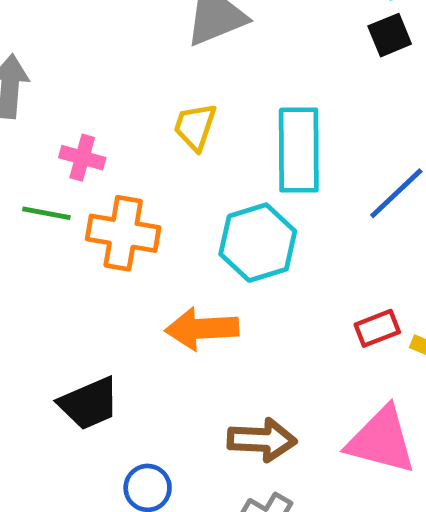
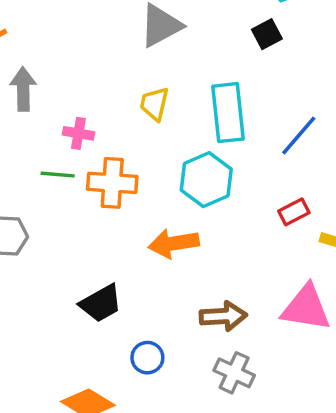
black square: (390, 35) -> (267, 34), moved
red rectangle: (377, 328) -> (294, 212), moved

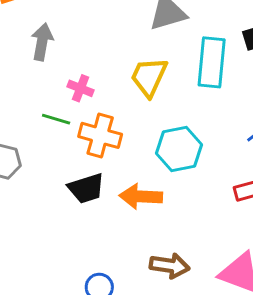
yellow trapezoid: (154, 104) -> (149, 77), size x1.4
cyan rectangle: (228, 113) -> (212, 62), moved
black trapezoid: (101, 303) -> (86, 188), moved

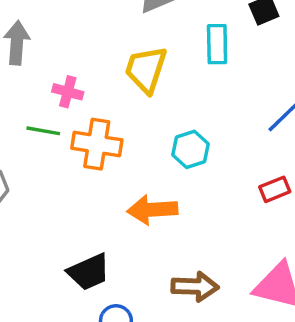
cyan rectangle: (212, 62) -> (217, 44), size x0.7
cyan hexagon: (179, 149) -> (191, 149), size x0.7
black trapezoid: (86, 188) -> (89, 272), moved

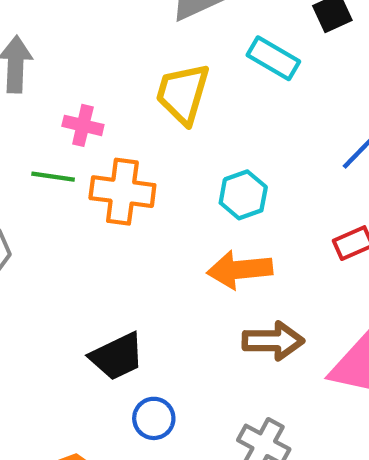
cyan rectangle: (217, 44) -> (273, 58), turned -57
orange arrow: (152, 210) -> (240, 270), moved
brown arrow: (195, 287) -> (273, 341), moved

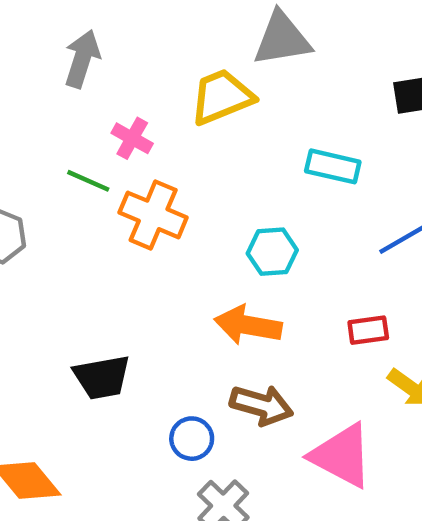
cyan rectangle: (273, 58) -> (333, 166), moved, turned -33
yellow trapezoid: (183, 94) -> (222, 97), moved, turned 36
blue circle: (154, 418) -> (192, 439), moved

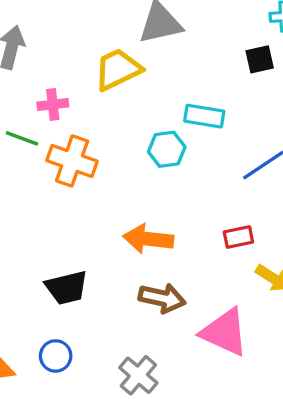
pink cross: (132, 138) -> (53, 105), turned -32
cyan hexagon: (272, 252) -> (167, 149), moved
black trapezoid: (102, 377) -> (67, 288), moved
blue circle: (192, 439) -> (56, 356), moved

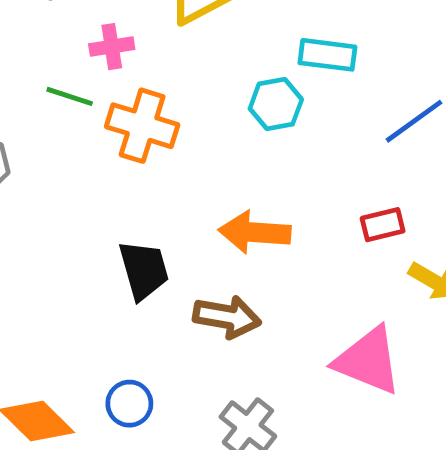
black trapezoid: (67, 288) -> (144, 270), moved, turned -90
brown arrow: (162, 298) -> (227, 317), moved

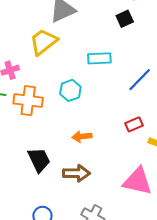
cyan hexagon: (276, 104) -> (70, 90), moved
orange arrow: (255, 232) -> (82, 136), size x0.7

